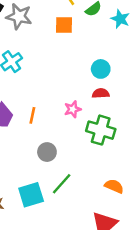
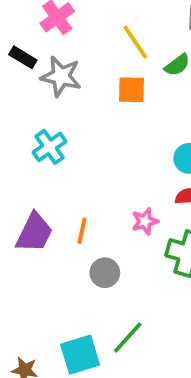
gray circle: (47, 152) -> (105, 273), moved

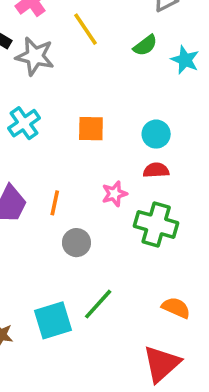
yellow line: (135, 42) -> (86, 29), moved
orange square: (132, 90) -> (91, 129), moved

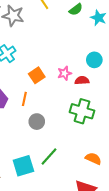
orange square: (91, 129) -> (37, 75), moved, turned -35
cyan circle: (156, 134) -> (94, 60), moved
pink star: (114, 194) -> (65, 73), moved

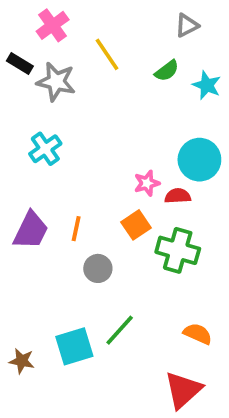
cyan circle: (94, 60) -> (199, 160), size x1.5
orange square: (37, 75) -> (136, 225), moved

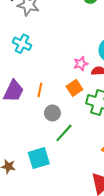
cyan cross: (45, 149) -> (22, 44), turned -30
green line: (120, 330) -> (64, 133), moved

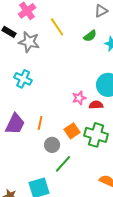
orange square: (74, 88) -> (72, 131), moved

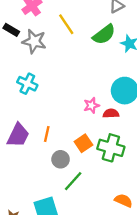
green semicircle: (90, 36) -> (104, 34), size x1.5

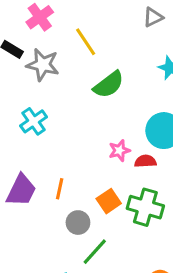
green semicircle: (104, 34) -> (109, 85), moved
cyan cross: (27, 84) -> (34, 121), turned 30

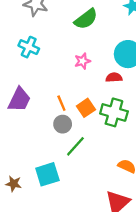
cyan cross: (34, 121) -> (29, 47), turned -30
pink star: (119, 151) -> (82, 61), moved
orange line: (60, 189) -> (61, 103), moved, turned -35

